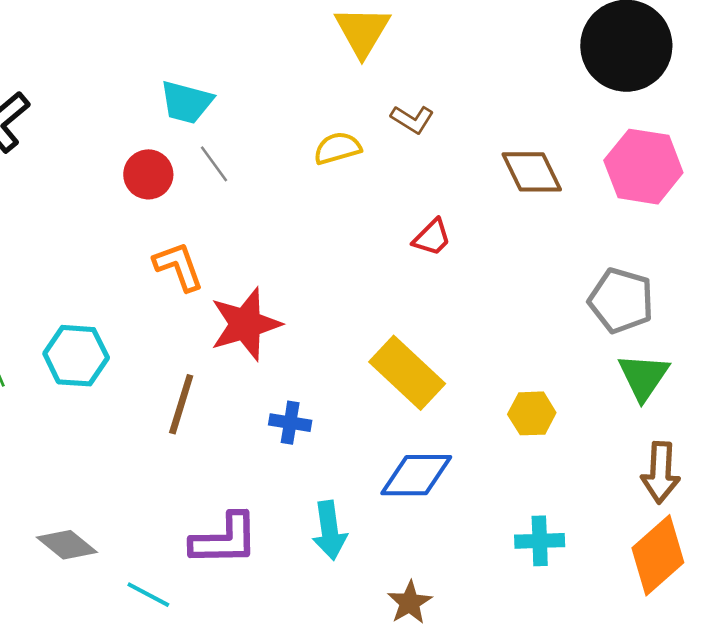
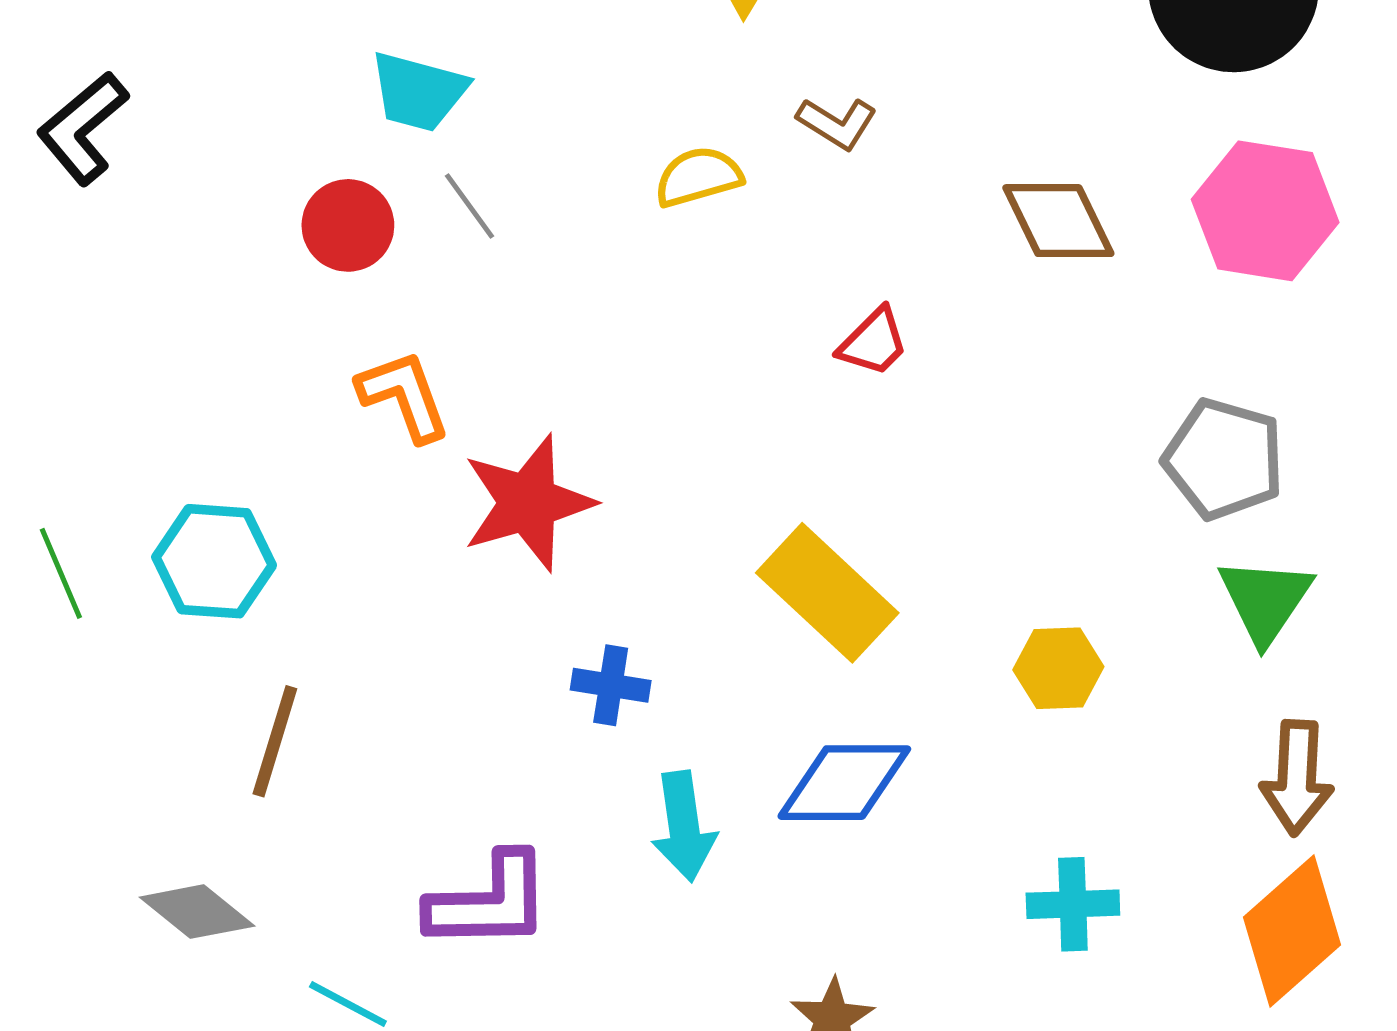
brown line: (181, 404) -> (275, 741), moved
cyan arrow: (330, 530) -> (684, 826), moved

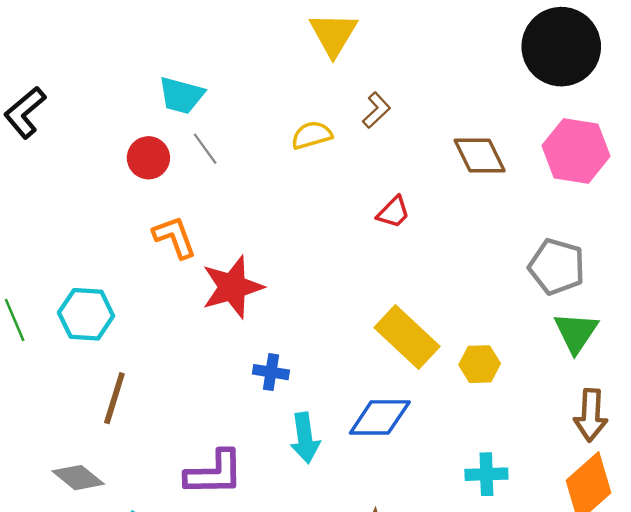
brown L-shape: (837, 123) -> (376, 110), turned -75
yellow rectangle: (827, 593) -> (407, 337), moved

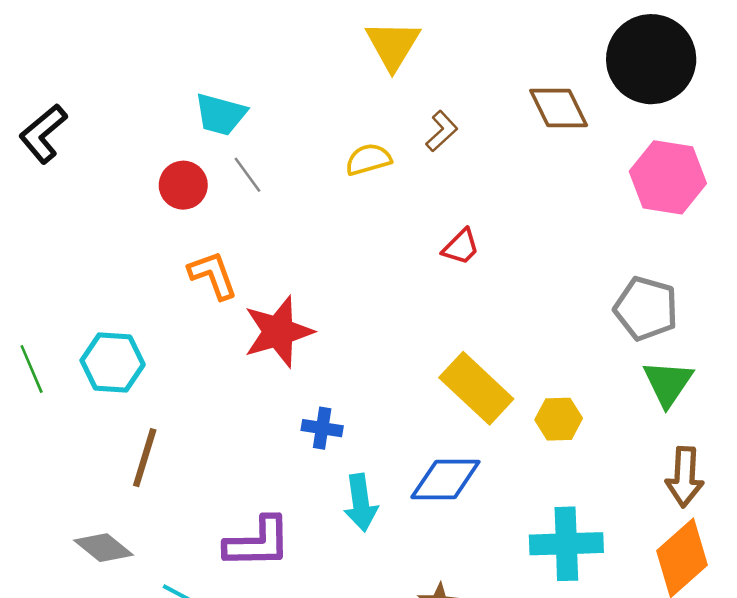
brown diamond: (480, 156) -> (559, 108), moved
cyan cross: (486, 474) -> (566, 544), size x1.5

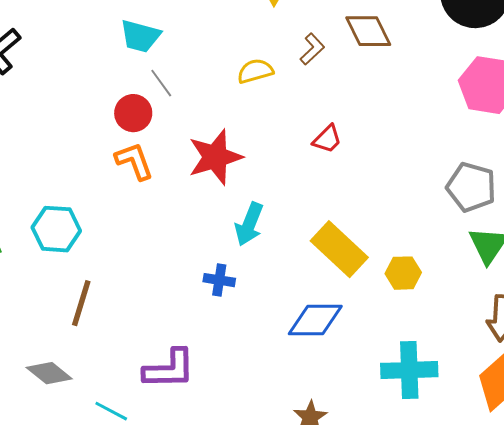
brown diamond: (559, 108) -> (368, 31), moved
red circle: (183, 185) -> (133, 113), moved
red star: (278, 332) -> (215, 157), moved
cyan arrow: (361, 503) -> (249, 224), moved, turned 30

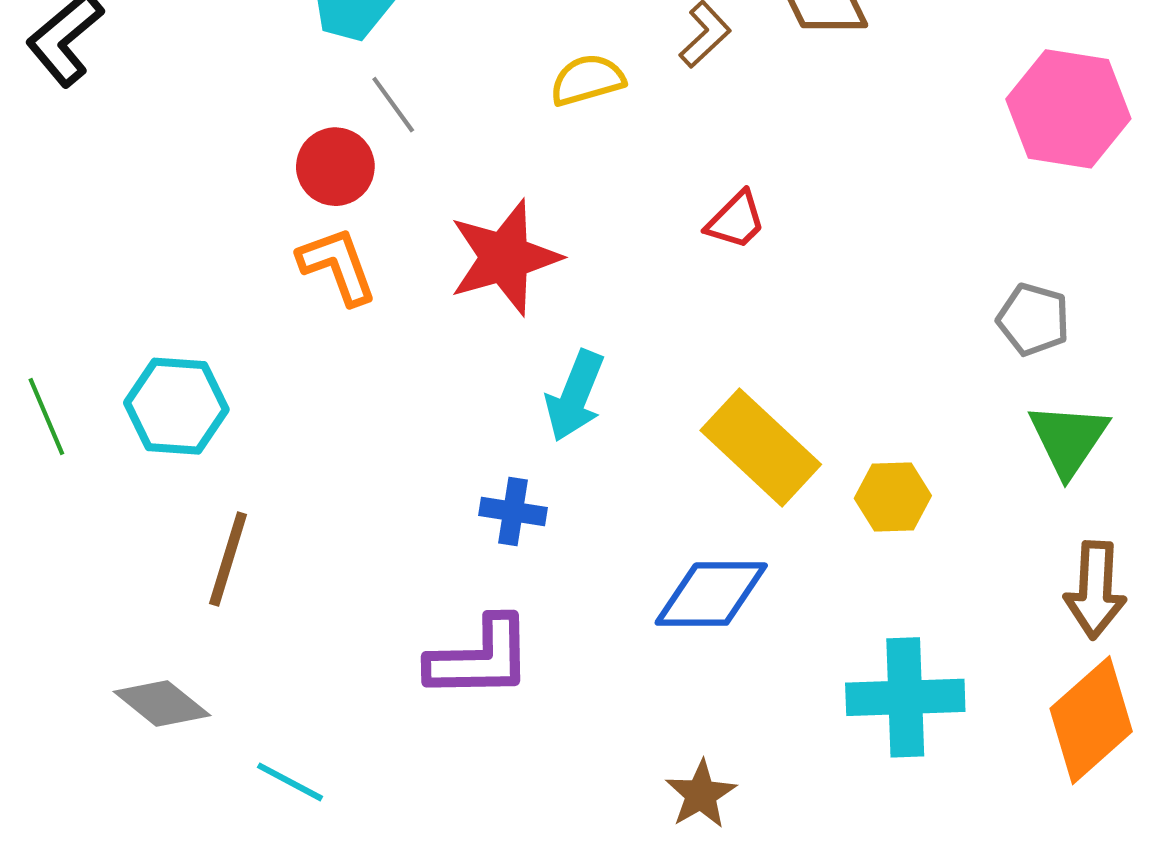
gray pentagon: (471, 187) -> (1033, 319), size x0.7
purple L-shape: (169, 369) -> (480, 658), moved

